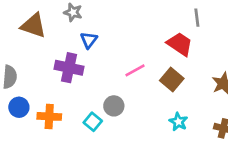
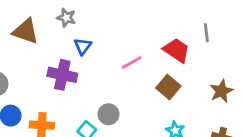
gray line: (197, 18) -> (206, 33), moved
pink line: (135, 70) -> (132, 63), moved

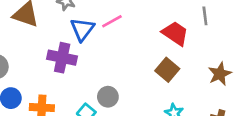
blue triangle: (83, 46) -> (82, 29), size x1.4
pink line: (132, 63) -> (112, 21), moved

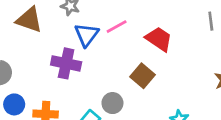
red trapezoid: (175, 33) -> (159, 39), moved
brown square: (167, 70) -> (143, 76), moved

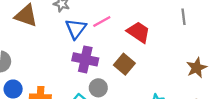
purple cross: (66, 63) -> (85, 59), moved

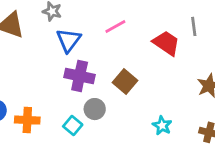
pink line: (102, 22) -> (115, 26), moved
red trapezoid: (139, 32) -> (166, 43), moved

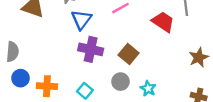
gray circle: (95, 109) -> (120, 82), moved
cyan star: (162, 126) -> (148, 88), moved

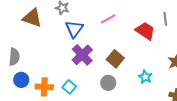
purple cross: (91, 49) -> (82, 55), turned 35
cyan star: (148, 88) -> (145, 77), moved
cyan square: (85, 91) -> (69, 87), moved

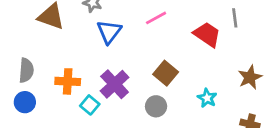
purple cross: (82, 55) -> (115, 84), moved
blue circle: (21, 80) -> (25, 102), moved
orange cross: (44, 87) -> (68, 81), moved
cyan square: (69, 87) -> (90, 105), moved

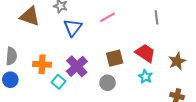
gray line: (235, 18) -> (157, 17), moved
red trapezoid: (207, 34) -> (145, 53), moved
brown square: (166, 73) -> (115, 58), turned 36

